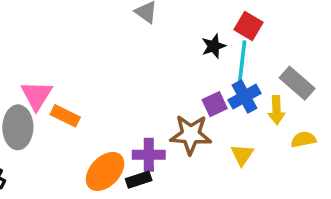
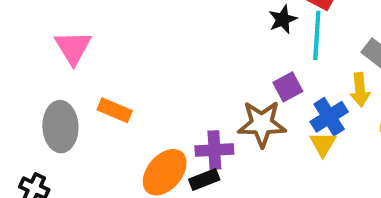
pink triangle: (37, 95) -> (73, 48), moved
blue cross: (245, 97) -> (329, 117), moved

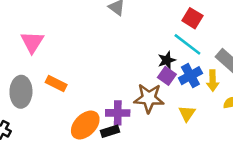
black star: (283, 19) -> (167, 60), moved
cyan line: (317, 35) -> (187, 44), turned -60
purple square: (288, 87) -> (167, 76), turned -30
blue cross: (329, 117) -> (190, 76), moved

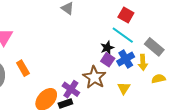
orange rectangle: (56, 84) -> (23, 68), turned 35
brown star: (149, 98) -> (94, 77), turned 30
purple cross: (118, 113) -> (71, 89), turned 36

